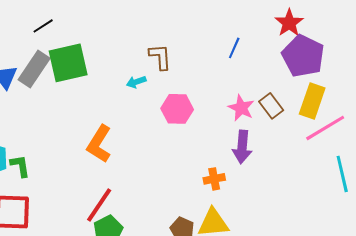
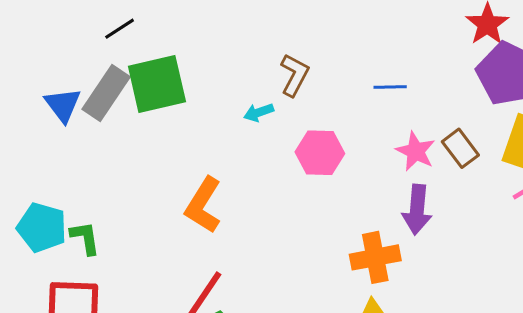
blue line: (234, 48) -> (390, 87), moved, turned 65
brown L-shape: (160, 57) -> (294, 75), turned 32
orange cross: (214, 179) -> (375, 257), size x1.5

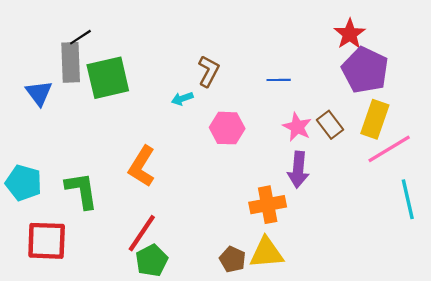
gray rectangle: (106, 93) -> (71, 62), moved, turned -36
green L-shape: (85, 238) -> (82, 190), moved, size x1.5

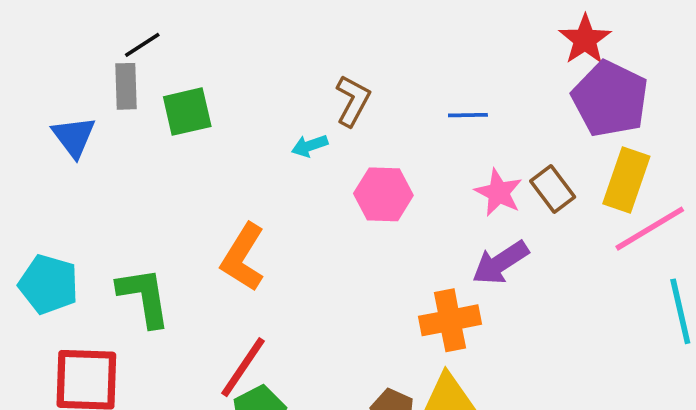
gray rectangle: (71, 62) -> (126, 86), size x0.7
green square: (108, 78) -> (187, 112), size x0.7
purple arrow: (298, 170) -> (500, 263), turned 52

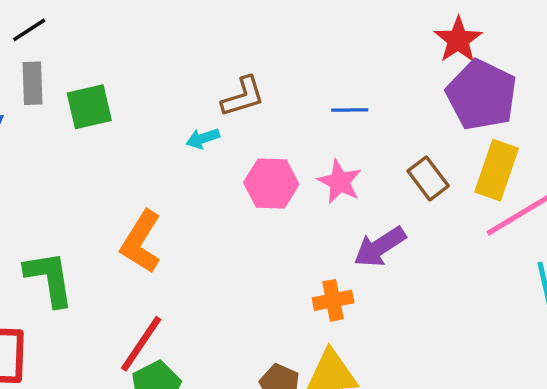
black line: (142, 45) -> (29, 30), moved
brown L-shape: (353, 101) -> (243, 97), turned 45
pink star: (499, 193) -> (340, 182), moved
orange cross: (450, 320) -> (333, 300), size x0.7

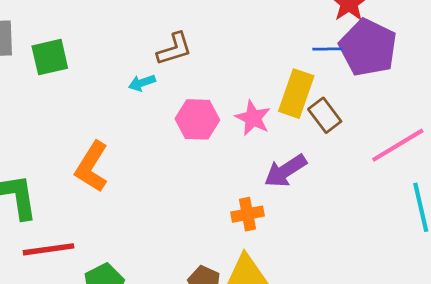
blue line: (350, 110) -> (327, 49), moved
yellow rectangle: (497, 170) -> (296, 94), moved
red line: (141, 344) -> (48, 249), moved, turned 48

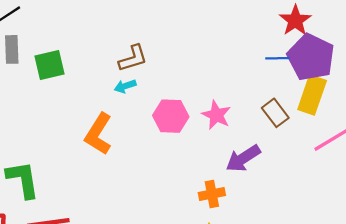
brown L-shape: (174, 49) -> (133, 58), moved
yellow rectangle: (296, 94) -> (312, 95), moved
orange L-shape: (92, 167) -> (98, 134), moved

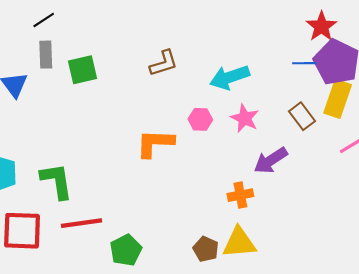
cyan arrow: (125, 86) -> (230, 77), moved, size x1.8
pink hexagon: (171, 116) -> (200, 119), size x0.7
orange L-shape: (98, 134) -> (155, 143), moved, turned 60

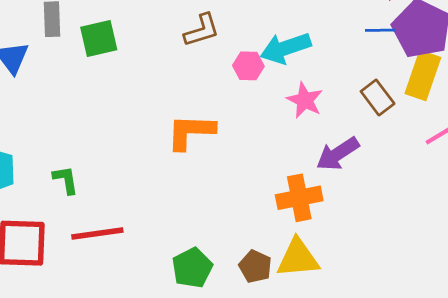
pink hexagon: (200, 119) -> (248, 66), moved
green L-shape: (57, 181) -> (66, 180), size x0.6
orange cross: (240, 195) -> (299, 198), size x1.4
green pentagon: (126, 250) -> (192, 268), moved

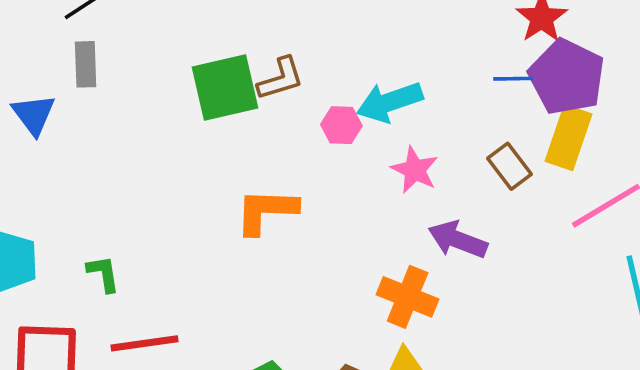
green square: (99, 38) -> (225, 88), moved, size x1.4
purple arrow: (338, 154) -> (458, 240), turned 54
orange cross: (299, 198) -> (408, 297), turned 33

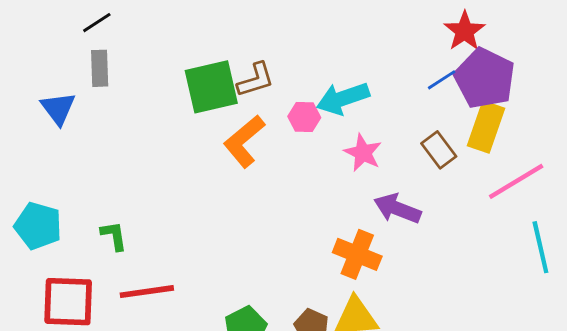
blue line: (513, 79) -> (442, 80), turned -32
orange L-shape: (266, 211) -> (244, 141), moved, turned -42

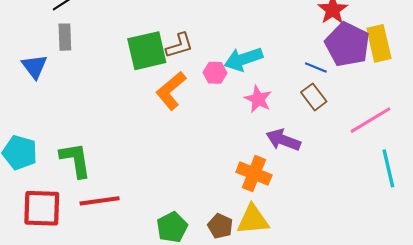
blue line: (442, 80) -> (316, 68), moved, turned 55
yellow rectangle: (486, 127) -> (379, 43), moved, turned -32
green L-shape: (114, 236) -> (75, 160), size x1.6

